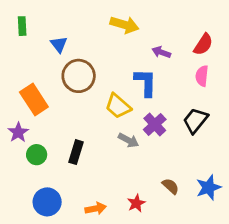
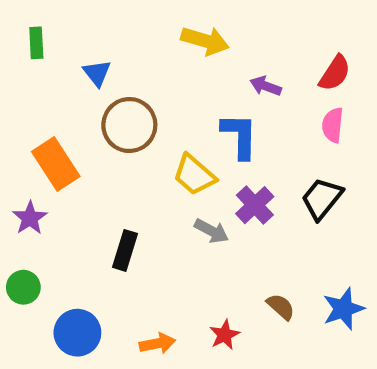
green circle: (37, 155) -> (23, 287), moved

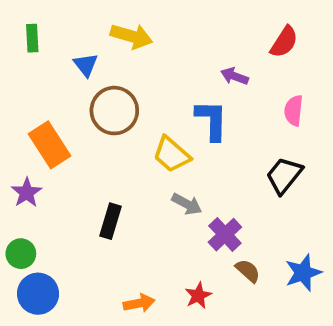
yellow arrow: (205, 41) -> (131, 36), moved
red semicircle: (335, 73) -> (284, 42), moved
purple cross: (255, 205) -> (225, 235), moved
blue circle: (77, 333) -> (38, 294), moved

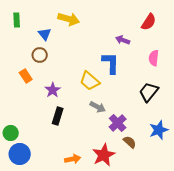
brown circle: (114, 111) -> (40, 55), moved, size x0.6
orange rectangle: (49, 145) -> (26, 76), size x0.6
purple star: (27, 193) -> (53, 90), moved
blue star: (303, 273) -> (159, 130), moved
red star: (198, 296) -> (104, 155), size x1.6

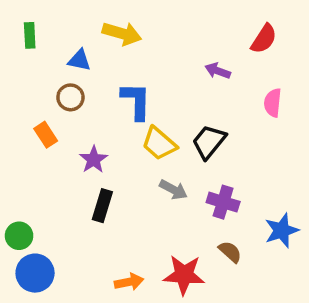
blue triangle: (45, 34) -> (79, 60), turned -40
blue L-shape: (111, 63) -> (136, 101), moved
black trapezoid: (149, 92) -> (209, 142), moved
purple cross: (118, 123) -> (223, 202), moved, turned -30
red star: (104, 155) -> (184, 275), turned 30

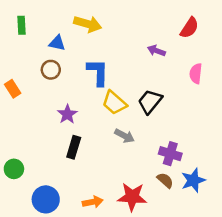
orange rectangle: (46, 135) -> (13, 89), moved
purple cross: (223, 202) -> (170, 154), moved
blue star: (282, 230) -> (193, 180), moved
blue circle: (35, 273) -> (46, 199), moved

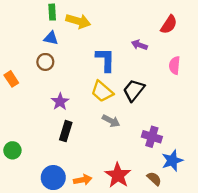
green rectangle: (22, 25) -> (52, 12), moved
blue L-shape: (98, 72) -> (105, 60), moved
brown semicircle: (165, 180) -> (154, 179), moved
red star: (132, 197) -> (118, 175), turned 30
blue circle: (46, 199) -> (53, 178), moved

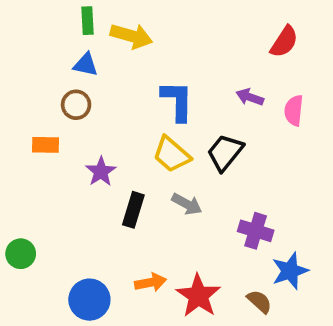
purple arrow: (139, 45) -> (250, 97), moved
orange rectangle: (11, 79) -> (45, 145), moved, turned -56
black rectangle: (66, 131) -> (133, 210), moved
orange arrow: (83, 180) -> (151, 282), moved

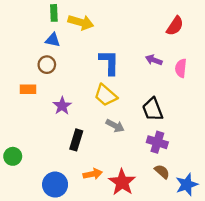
black trapezoid: (225, 152) -> (153, 109), moved, turned -60
black rectangle: (133, 210) -> (76, 140), moved
blue star: (290, 271) -> (187, 185), moved
brown semicircle: (259, 301) -> (162, 172), moved

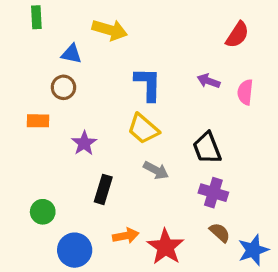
green rectangle: (54, 13) -> (36, 17), moved
green circle: (13, 156) -> (43, 212), moved

